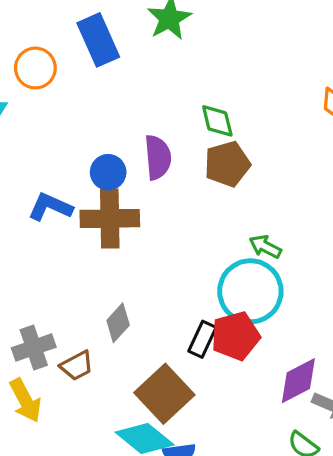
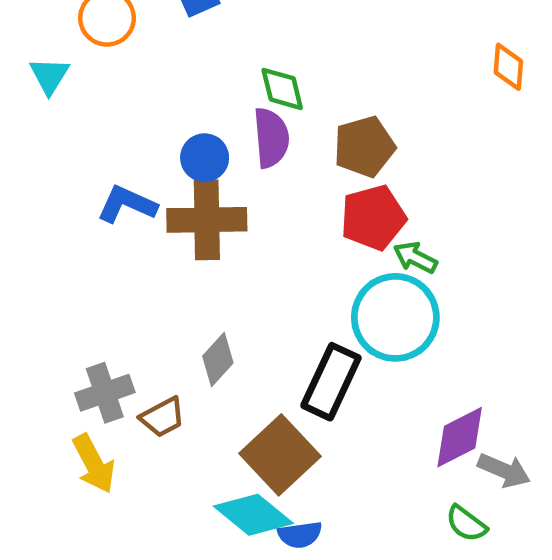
green diamond: (217, 121) -> (282, 89), moved
red pentagon: (235, 336) -> (373, 218), moved
black rectangle: (202, 339) -> (331, 382), size x1.5

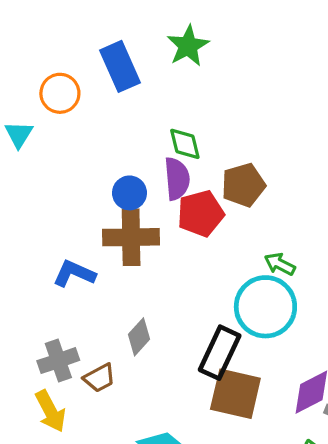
blue L-shape: (127, 204) -> (74, 274), moved
red pentagon: (373, 218) -> (201, 213), moved
brown square: (280, 455) -> (235, 394), moved, turned -34

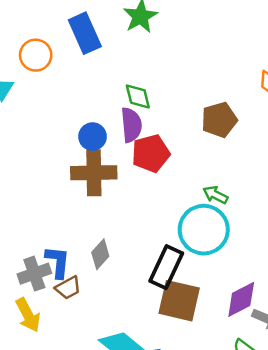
brown pentagon: (243, 185) -> (219, 120), moved
blue L-shape: (74, 274) -> (58, 262), moved, turned 72

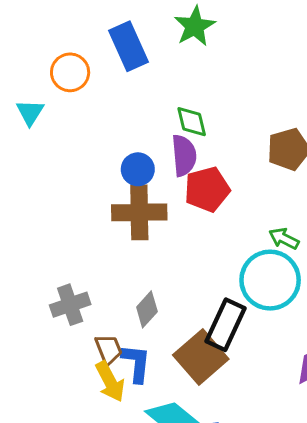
blue L-shape: (58, 262) -> (136, 363), moved
gray cross: (34, 274) -> (70, 305), moved
brown trapezoid: (68, 288) -> (109, 349), turned -84
brown square: (179, 301) -> (201, 357), moved, turned 36
yellow arrow: (28, 315) -> (110, 382), moved

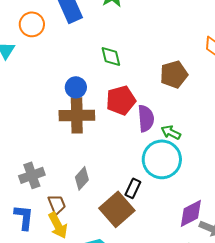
purple semicircle: (184, 155) -> (146, 118), moved
black rectangle: (225, 325) -> (133, 188), size x0.6
blue L-shape: (136, 363) -> (24, 217), moved

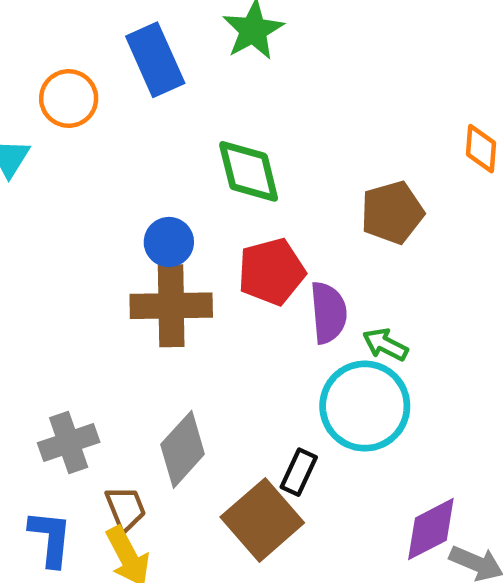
green diamond: (111, 56) -> (249, 171), size x1.4
gray diamond: (82, 178) -> (183, 449), size x1.4

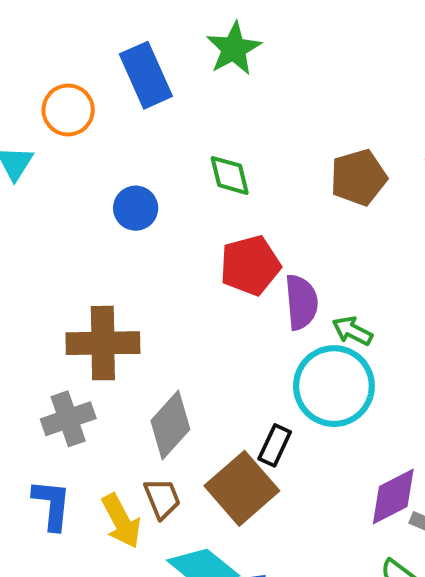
green diamond: (249, 171) -> (230, 175), size x0.7
brown pentagon: (392, 212) -> (359, 177), moved
blue circle: (169, 242) -> (136, 208), moved
brown cross: (171, 306) -> (103, 343), moved
brown trapezoid: (126, 509) -> (162, 499), moved

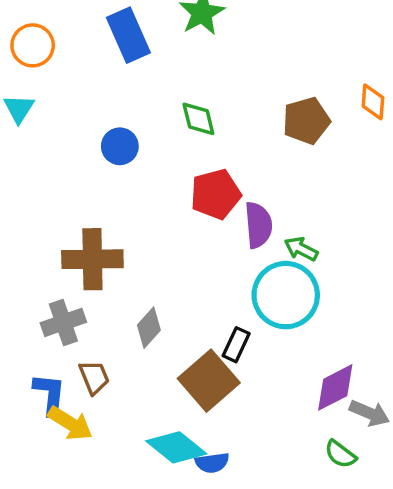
orange circle: (68, 110) -> (33, 45), moved
gray diamond: (170, 425) -> (149, 328), size x0.7
brown trapezoid: (162, 499) -> (94, 377), moved
yellow arrow: (121, 521) -> (70, 423), moved, turned -30

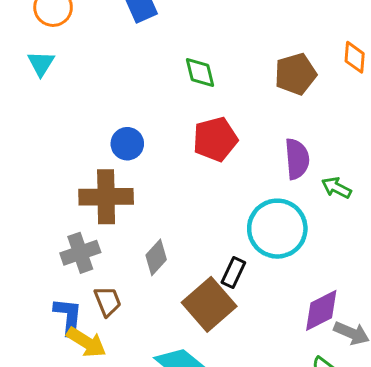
blue circle: (120, 146) -> (127, 144), moved
purple semicircle: (258, 225) -> (297, 159), moved
green arrow: (301, 249) -> (336, 188), moved

